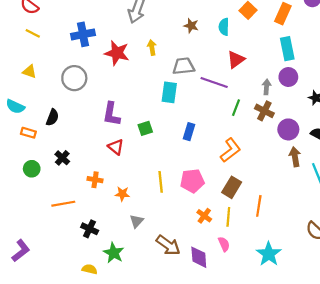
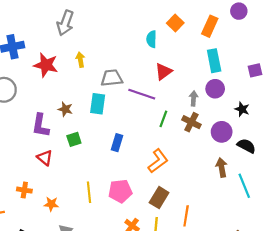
brown star: (191, 26) -> (65, 109), moved
purple circle: (288, 129) -> (222, 132), moved

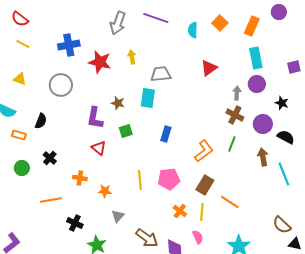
cyan semicircle: (152, 39) -> (193, 30), moved
purple line: (142, 94) -> (156, 18), moved
green line: (163, 119) -> (232, 144), moved
orange line: (186, 216) -> (230, 202), turned -66

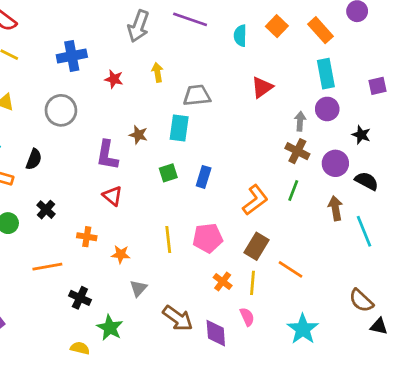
orange rectangle: (252, 26) -> (320, 30), turned -66
red star: (100, 62) -> (114, 79), size x0.6
green square: (126, 131) -> (168, 173), moved

